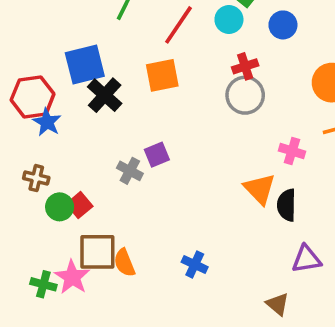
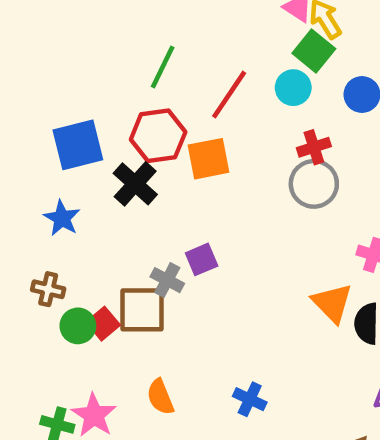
blue square: (85, 65) -> (78, 145), moved
red hexagon: (33, 97) -> (158, 136), moved
brown square: (97, 252) -> (142, 310), moved

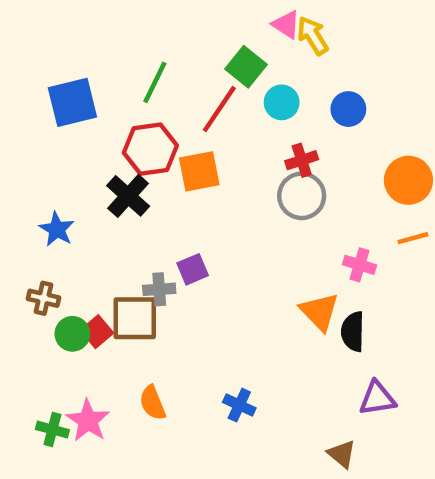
green square: (314, 51) -> (246, 67), moved
blue square: (78, 145) -> (72, 102), moved
gray cross: (167, 280) -> (159, 289), turned -32

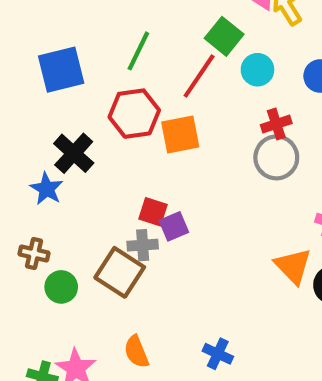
black cross: (128, 196) -> (74, 153), moved
brown square: (135, 318) -> (120, 272), turned 33
red square: (97, 332) -> (153, 212), moved, turned -32

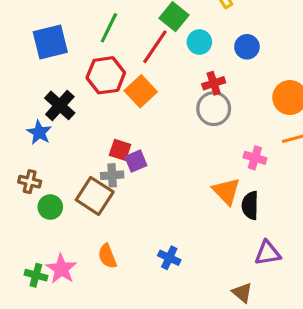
orange square: (180, 134) -> (141, 91), turned -32

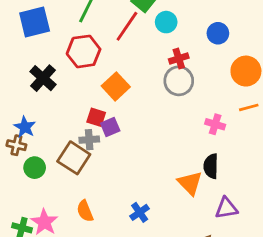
blue circle: (247, 47) -> (218, 33), moved
orange square: (141, 91) -> (116, 86), moved
blue star: (39, 132) -> (25, 127), moved
orange triangle: (226, 191) -> (190, 183), moved
blue cross: (169, 258) -> (140, 212), turned 30

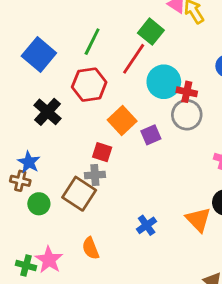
blue square: (35, 22) -> (39, 54), turned -36
cyan circle: (166, 22) -> (164, 82), moved, size x1.5
red cross: (179, 58) -> (187, 92), turned 30
purple square: (110, 127) -> (151, 135), moved
blue cross: (140, 212) -> (147, 225), moved

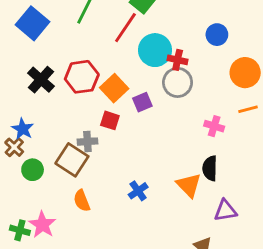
red hexagon: (89, 85) -> (82, 77), moved
red square: (102, 152) -> (110, 120), moved
brown cross: (20, 181) -> (14, 147), turned 30
orange semicircle: (91, 248) -> (82, 201), moved

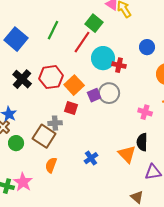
gray circle: (178, 82) -> (109, 93), moved
orange semicircle: (82, 201) -> (51, 165), turned 42

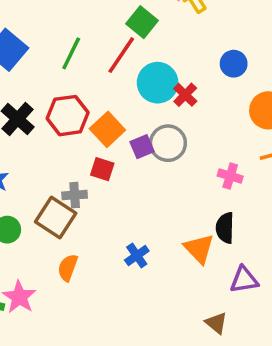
green line: (53, 30) -> (71, 53), moved
red cross: (119, 65) -> (185, 95), turned 32

